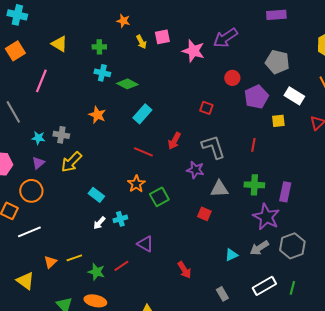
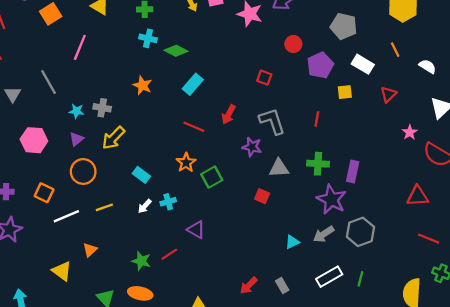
orange circle: (31, 191) -> (83, 172), moved
yellow line: (74, 258) -> (104, 207), moved
red arrow: (184, 270) -> (249, 286), moved, turned 78

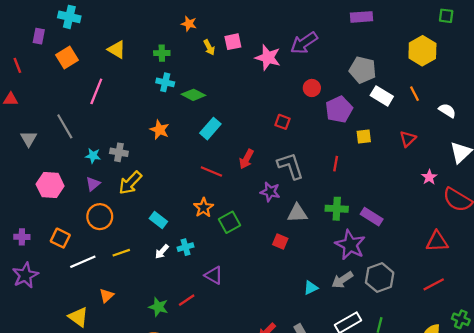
white rectangle: (363, 64) -> (382, 96), moved
purple rectangle: (353, 172) -> (372, 217), turned -70
red line: (429, 239) -> (434, 284), moved, turned -50

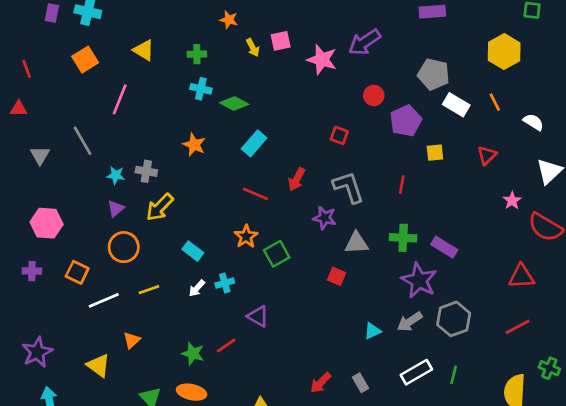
purple rectangle: (39, 36) -> (52, 13), moved
pink hexagon: (50, 185) -> (47, 223), moved
purple star: (25, 275) -> (37, 352), moved

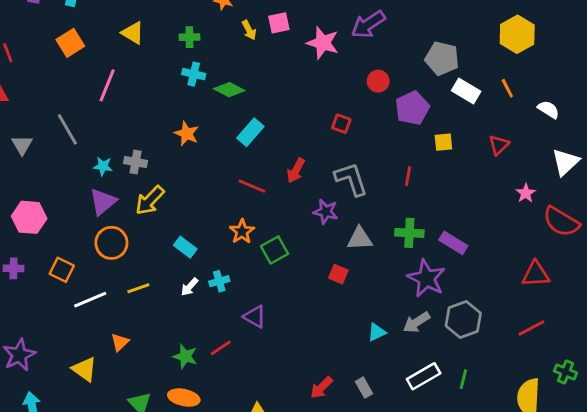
purple triangle: (116, 209) -> (103, 202), size x1.5

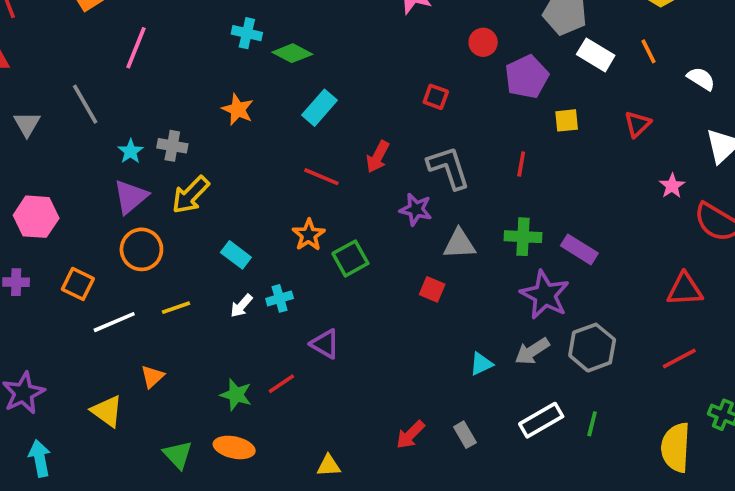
cyan star: (103, 166) -> (131, 151), turned 30

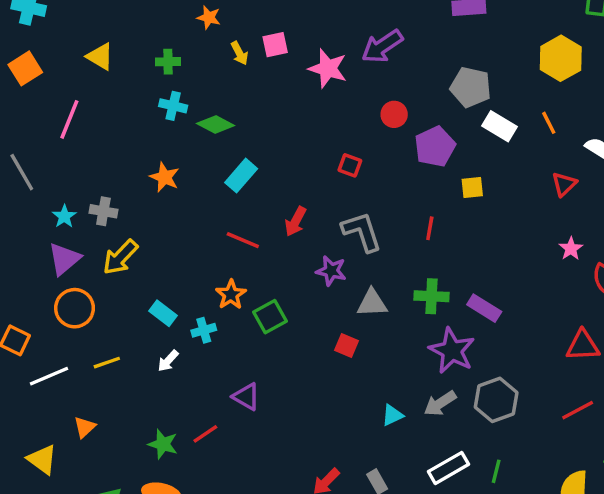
red triangle: (638, 124) -> (564, 184), moved
cyan cross: (280, 298) -> (204, 330), moved

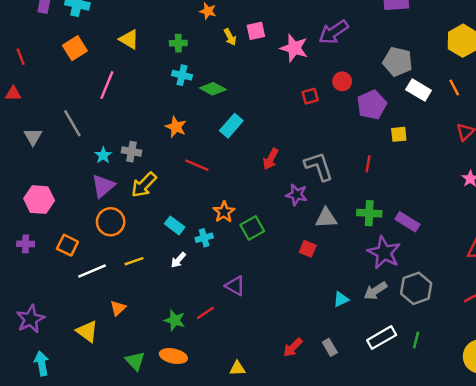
red square: (350, 165) -> (310, 96), moved, turned -35
red line: (243, 240) -> (197, 165), moved

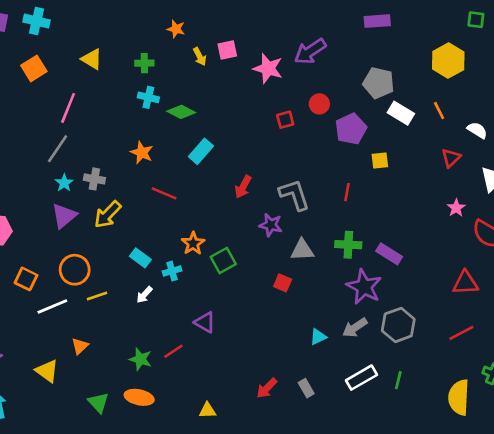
gray line: (72, 123) -> (58, 149), moved, turned 64
orange circle: (111, 222) -> (75, 270), moved

